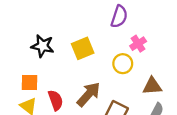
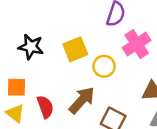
pink cross: (138, 44) -> (137, 44), size x1.5
yellow circle: (123, 64) -> (104, 66), moved

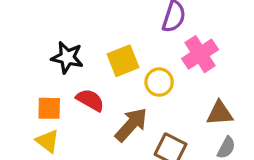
red semicircle: (45, 107) -> (90, 100), moved, turned -40

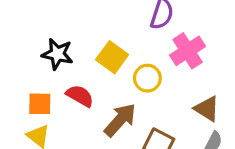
yellow square: (123, 61) -> (112, 57), turned -32
brown triangle: (220, 113) -> (207, 109), turned 36

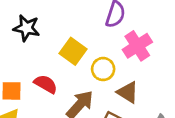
black star: (57, 54) -> (27, 28), moved
brown triangle: (207, 109) -> (128, 92), moved

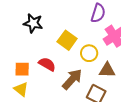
brown triangle: (128, 92) -> (107, 70), turned -30

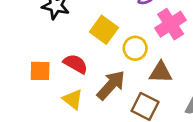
yellow triangle: (21, 89) -> (73, 99), moved

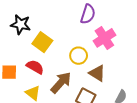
yellow square: (104, 30) -> (42, 42), moved
brown triangle: (161, 72) -> (97, 73), turned 30

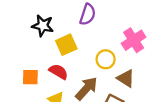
purple semicircle: (88, 14) -> (88, 14), moved
yellow square: (42, 42) -> (66, 45), turned 30

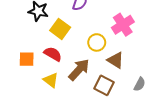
yellow square: (66, 45) -> (60, 29), turned -30

